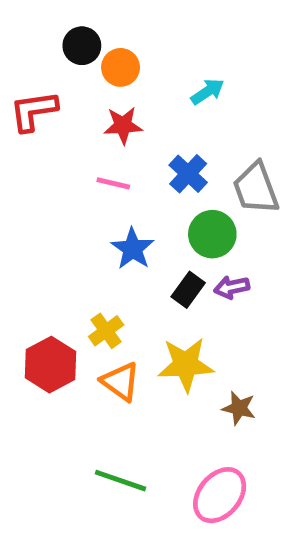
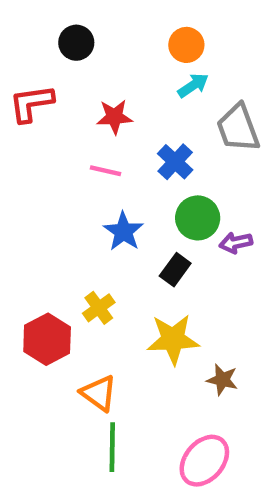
orange circle: (121, 67) -> (186, 45), moved
gray trapezoid: (256, 188) -> (238, 128), moved
purple arrow: (232, 287) -> (236, 243), moved
orange triangle: (121, 382) -> (99, 393), moved
green line: (121, 481) -> (112, 447), turned 72

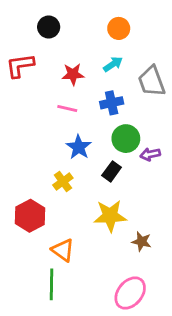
cyan arrow: (193, 85) -> (113, 64), moved
blue cross: (175, 162) -> (112, 103), turned 35
yellow cross: (99, 308) -> (63, 181), moved
green line: (112, 447) -> (51, 284), moved

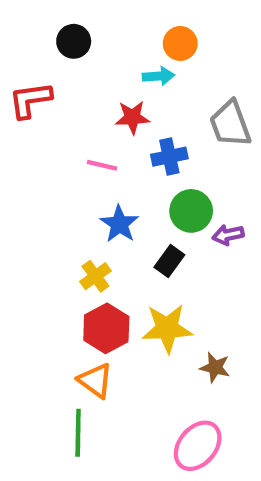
cyan arrow: (113, 64) -> (158, 76), moved, turned 30
red star: (73, 74) -> (132, 117), moved
red hexagon: (30, 216) -> (106, 328), moved

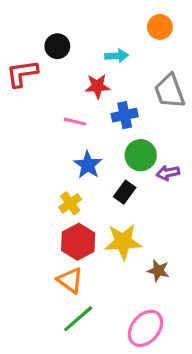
black circle: (74, 41) -> (57, 46), moved
orange circle: (180, 43) -> (160, 27), moved
green line: (78, 433) -> (78, 319), moved, turned 48

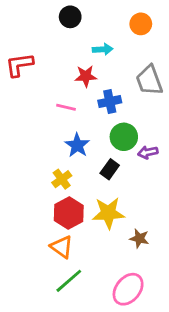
black circle: (57, 46) -> (70, 17), moved

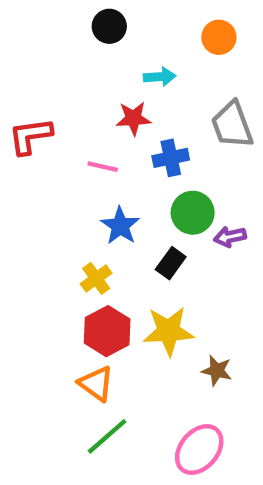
red L-shape: (19, 65) -> (30, 136), moved

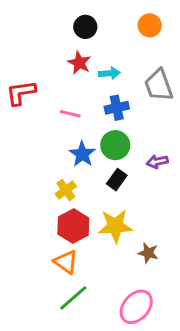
black circle: (109, 26) -> (85, 27), moved
cyan arrow: (160, 77) -> (109, 73), moved
red star: (133, 118) -> (79, 63), moved, turned 30
green circle: (193, 213) -> (115, 145), moved

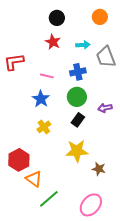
cyan arrow: (109, 73) -> (83, 45), moved
blue star: (82, 154) -> (41, 99), moved
red hexagon: (73, 226) -> (19, 160), moved
orange triangle: (66, 262) -> (34, 179), moved

